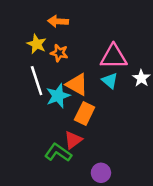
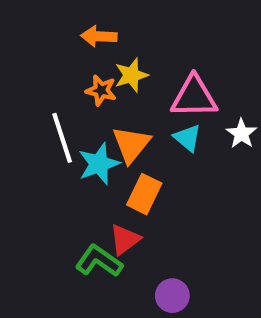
yellow star: (37, 44) -> (131, 75), moved, turned 30
orange triangle: (77, 84) -> (131, 144), turned 40

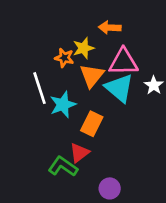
orange arrow: (99, 36) -> (110, 28), moved
cyan triangle: (187, 138) -> (119, 88), size x1.6
orange triangle: (131, 144) -> (92, 76), moved

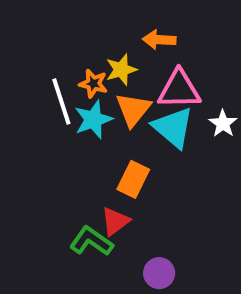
white line: (39, 88) -> (61, 102), moved
cyan star: (63, 105) -> (93, 120), moved

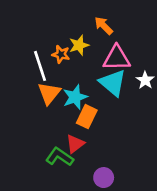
orange arrow: (159, 40) -> (104, 26), turned 42
orange triangle: (133, 110) -> (49, 93), moved
cyan star: (93, 120) -> (75, 97), moved

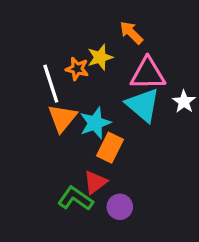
purple circle: (104, 178) -> (120, 207), moved

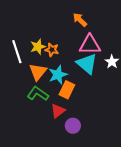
yellow star: (100, 57) -> (38, 47), moved
orange star: (77, 69) -> (52, 50), moved
white line: (51, 84) -> (17, 52), moved
green L-shape: (75, 199) -> (38, 94), moved

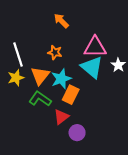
orange arrow: (80, 20) -> (61, 21), moved
yellow star: (38, 47) -> (16, 78), moved

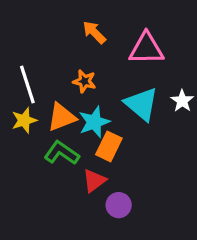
pink triangle: (95, 47) -> (146, 49), moved
orange triangle: (40, 76) -> (62, 117), turned 30

